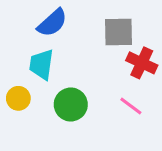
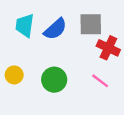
blue semicircle: (52, 23) -> (55, 29), moved
cyan trapezoid: (41, 64) -> (25, 25), moved

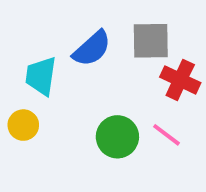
cyan trapezoid: (25, 25) -> (41, 76), moved
green circle: (54, 80) -> (117, 137), moved

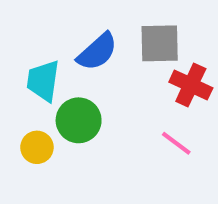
yellow circle: (23, 125) -> (37, 147), moved
green circle: (117, 137) -> (79, 120), moved

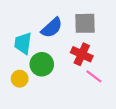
red cross: (191, 85) -> (82, 54), moved

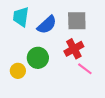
cyan trapezoid: (23, 43) -> (21, 17), moved
red cross: (82, 54) -> (74, 49), turned 36

